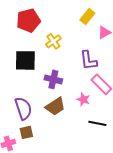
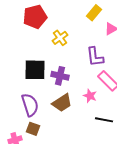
black square: (25, 60) -> (35, 70), moved
brown square: (26, 132) -> (33, 129), turned 32

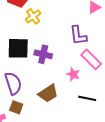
yellow cross: (60, 38) -> (33, 16), moved
brown trapezoid: (62, 103) -> (48, 93), moved

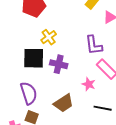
yellow cross: (33, 16) -> (49, 37), moved

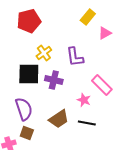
purple L-shape: (94, 45) -> (75, 57), moved
black line: (103, 108) -> (87, 123), moved

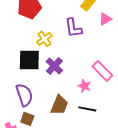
purple L-shape: (75, 57) -> (73, 28), moved
purple cross: (54, 80) -> (54, 66), turned 30
brown trapezoid: (59, 119) -> (59, 105), turned -35

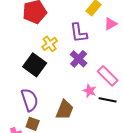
black square: (29, 60) -> (35, 65), turned 35
purple cross: (54, 66) -> (79, 59), moved
black line: (87, 109) -> (108, 100), moved

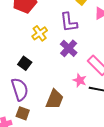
black square: (35, 65) -> (25, 63), moved, size x0.6

